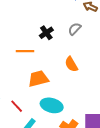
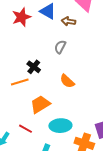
black cross: (46, 33) -> (34, 67), moved
red line: (17, 106) -> (26, 129), moved

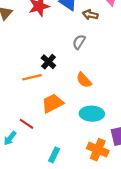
cyan ellipse: (60, 126) -> (92, 114), moved
red line: (26, 129) -> (27, 124), moved

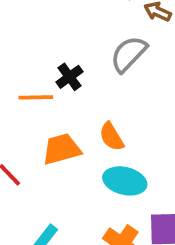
gray semicircle: (79, 42) -> (129, 54), size x1.5
orange semicircle: (84, 80) -> (112, 137), moved

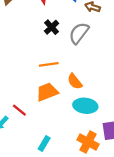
black cross: (70, 77) -> (52, 27), moved
orange line: (36, 97) -> (49, 64), moved

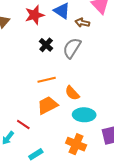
orange cross: (88, 142) -> (76, 144), moved
cyan rectangle: (44, 143) -> (36, 154), moved, turned 32

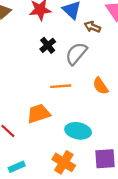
orange line: (47, 80) -> (61, 86), moved
orange semicircle: (72, 93) -> (100, 86), moved

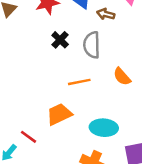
gray semicircle: (76, 54) -> (92, 45), turned -35

